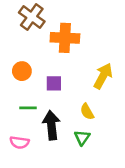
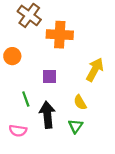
orange circle: (22, 71) -> (12, 56), moved
green line: (28, 108) -> (26, 99), turned 70

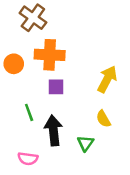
orange cross: (60, 35) -> (50, 55), moved
yellow semicircle: (80, 102) -> (103, 119), moved
pink semicircle: (18, 131) -> (28, 159), moved

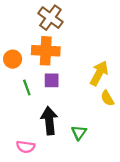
brown cross: (33, 18) -> (50, 18), moved
green line: (29, 112) -> (27, 88), moved
yellow semicircle: (103, 119) -> (107, 98), moved

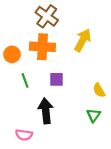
yellow arrow: (99, 73) -> (83, 40), moved
purple square: (52, 80) -> (57, 79), moved
green triangle: (79, 133) -> (94, 115), moved

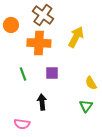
orange circle: (12, 54) -> (11, 25), moved
black arrow: (46, 111) -> (42, 102), size x0.7

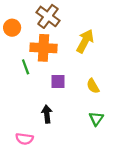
green line: (23, 74) -> (26, 67), moved
yellow semicircle: (91, 83) -> (93, 86), moved

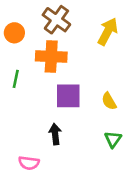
yellow arrow: (85, 41) -> (108, 32), moved
green line: (26, 67) -> (16, 79), moved, turned 32
purple square: (58, 82) -> (68, 96), size x1.5

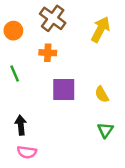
orange cross: (51, 56) -> (48, 53), size x0.6
green line: (16, 79) -> (15, 74), turned -35
black arrow: (55, 134) -> (21, 125), moved

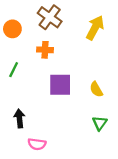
green line: (15, 74) -> (14, 70), turned 49
pink semicircle: (27, 152) -> (37, 144), moved

